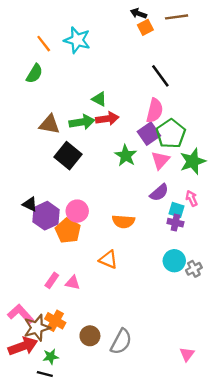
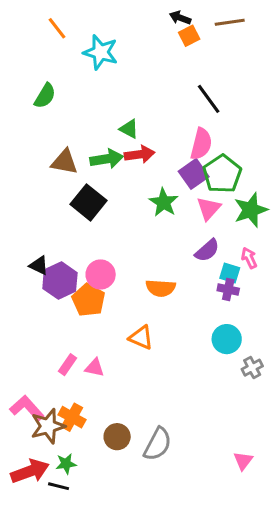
orange line: (44, 44) -> (57, 28), moved
gray cross: (194, 269) -> (252, 368), moved
red arrow: (23, 346) -> (30, 471), moved

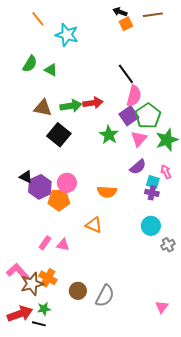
black line: (209, 99) -> (126, 74), moved
green triangle: (129, 129) -> (51, 70), moved
orange pentagon: (89, 300) -> (59, 200), turned -30

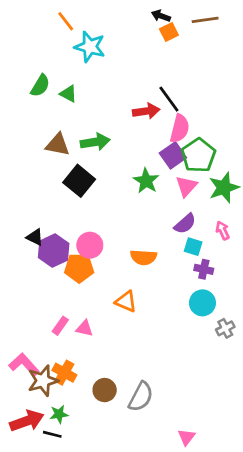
orange line: (38, 19) -> (66, 21), moved
red arrow: (93, 103) -> (146, 111), moved
cyan square: (153, 182) -> (193, 247), moved
purple cross: (152, 193) -> (204, 269), moved
pink triangle: (162, 307) -> (186, 437), moved

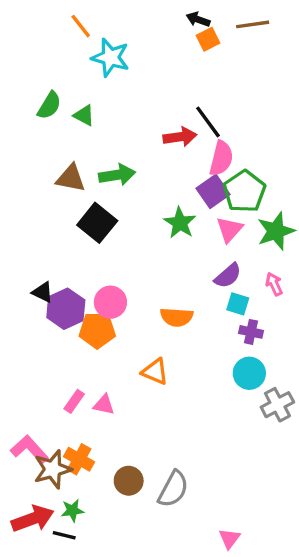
gray cross: (225, 328) -> (277, 405), size x1.4

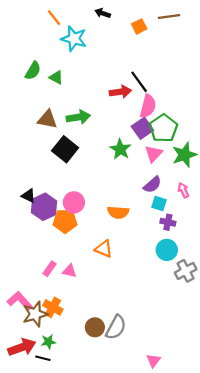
black arrow: (198, 19) -> (103, 13), moved
brown circle: (129, 481) -> (95, 327), moved

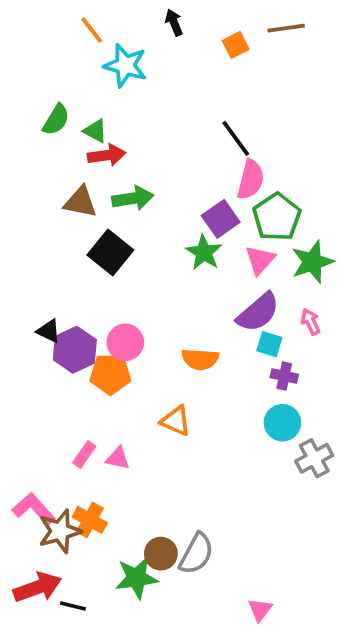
black arrow: (103, 13) -> (174, 22), turned 48
red arrow: (120, 92) -> (107, 155), moved
purple square: (142, 128) -> (221, 219), moved
purple semicircle: (152, 185) -> (258, 312), size x1.4
green star: (48, 342) -> (137, 578), moved, size x1.6

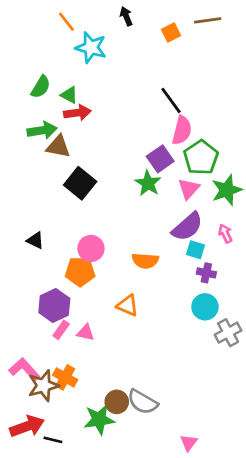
green arrow: (133, 198) -> (42, 130), moved
purple hexagon: (75, 350) -> (54, 305), moved
gray semicircle: (196, 554) -> (143, 402), turned 92

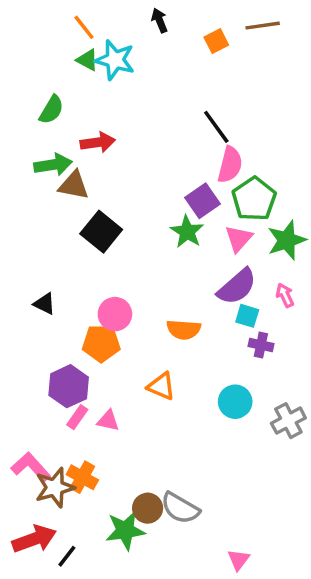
green triangle: (69, 95) -> (87, 60), moved
cyan circle: (205, 307) -> (235, 402), moved
black line: (53, 440) -> (67, 556), turned -66

